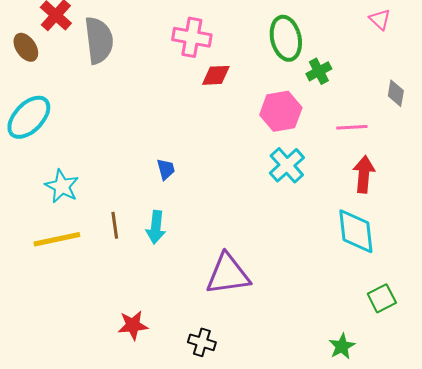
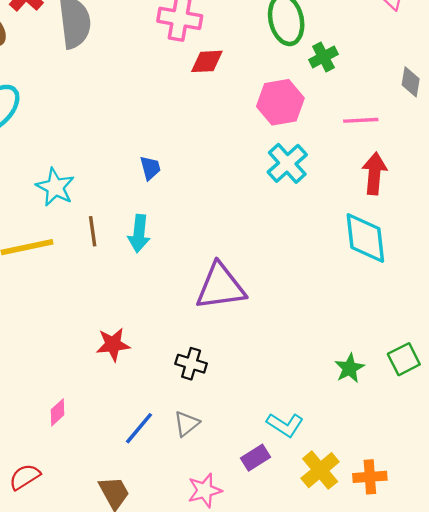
cyan star: (62, 186) -> (55, 187), moved
green square: (382, 298) -> (404, 359), moved

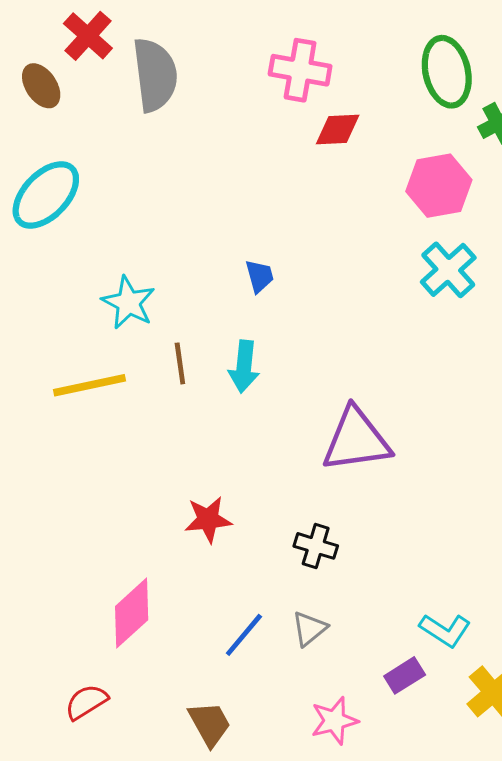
pink diamond: (57, 412) -> (132, 613), size x1.8

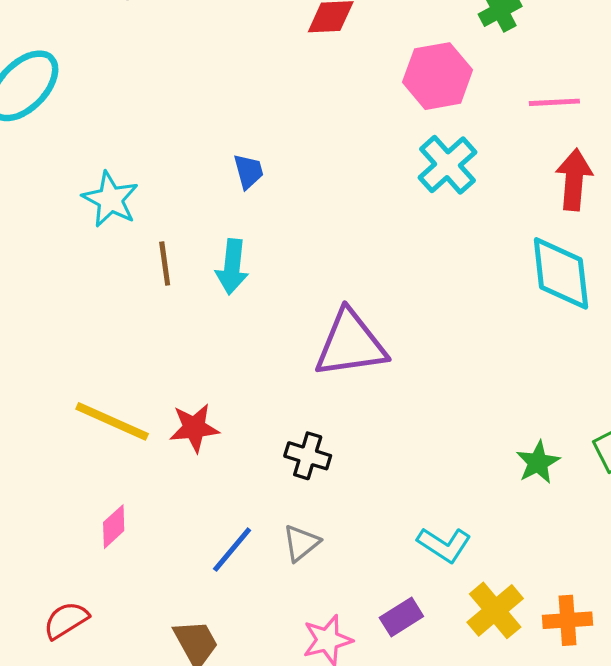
yellow line: (90, 385) -> (112, 421), moved, turned 36
pink diamond: (132, 613) -> (114, 527), size x0.6
purple rectangle: (405, 675) -> (401, 617), moved

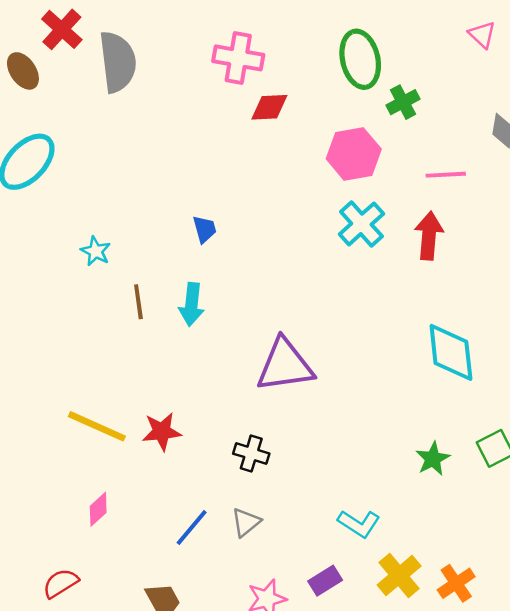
red arrow: (574, 180) -> (429, 236), moved
cyan star: (110, 199) -> (96, 251), size x0.7
cyan diamond: (561, 273) -> (451, 352), moved
orange cross: (568, 620) -> (456, 583), turned -30

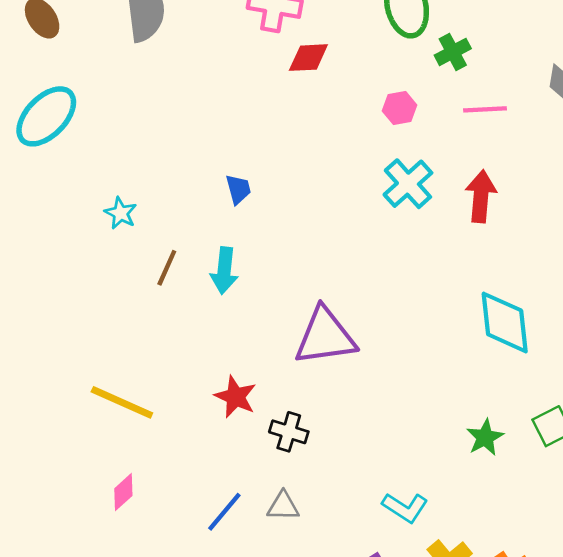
pink hexagon: (354, 154) -> (400, 108), size x0.6
pink line: (446, 175) -> (485, 109), moved
brown line: (138, 302) -> (167, 268), turned 32
red star: (162, 432) -> (236, 397), moved, turned 30
gray triangle: (246, 522) -> (283, 506), turned 40

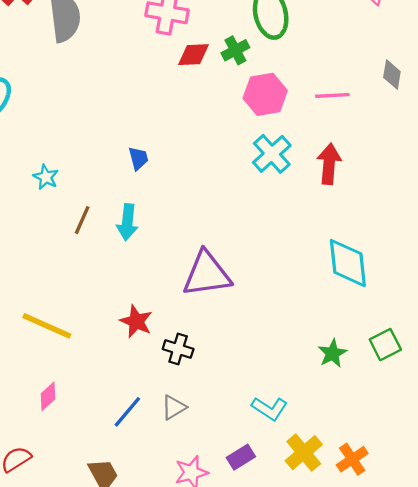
green cross: (453, 52) -> (235, 50), moved
pink hexagon: (400, 108) -> (265, 94), size x1.6
gray triangle: (283, 506) -> (174, 407), turned -32

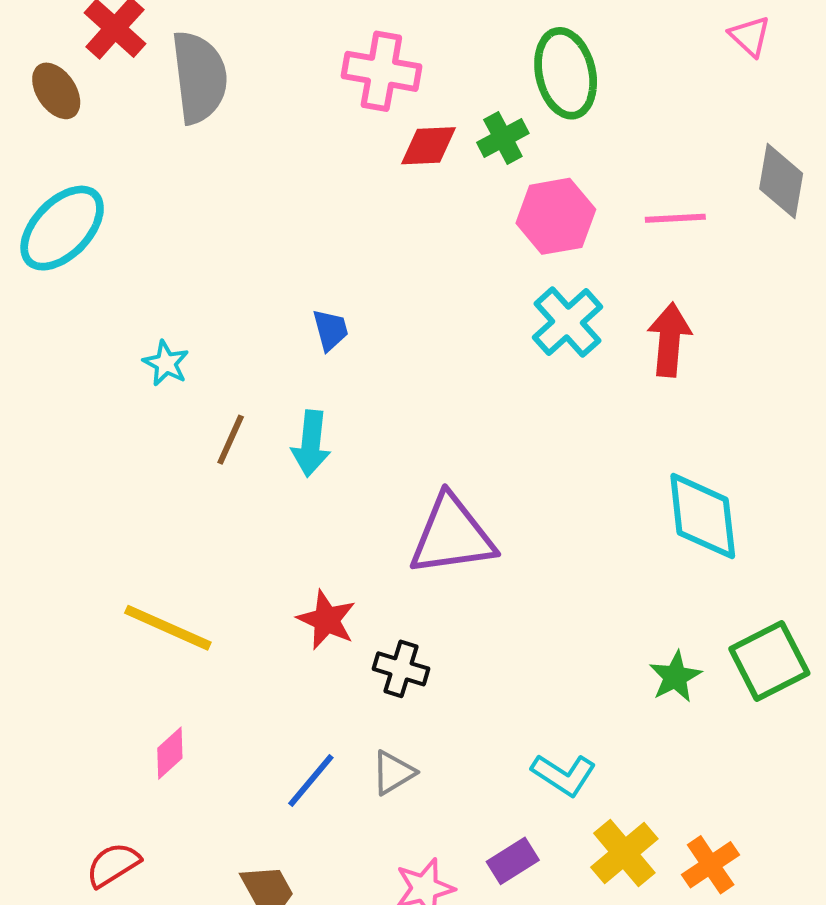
gray diamond: (392, 75) -> (781, 181), size x1.4
green square: (385, 345) -> (769, 661), size x1.4

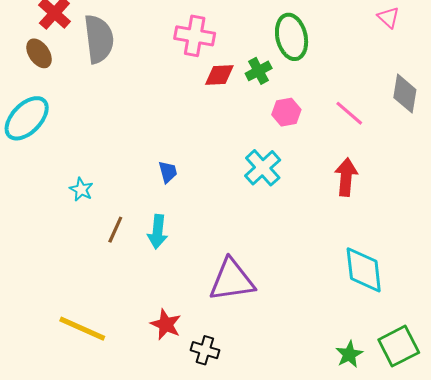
brown ellipse: (56, 91) -> (39, 53), moved
pink hexagon: (556, 216) -> (286, 112), size x0.7
pink line: (675, 218) -> (349, 113), turned 44
cyan cross: (568, 322) -> (263, 168), moved

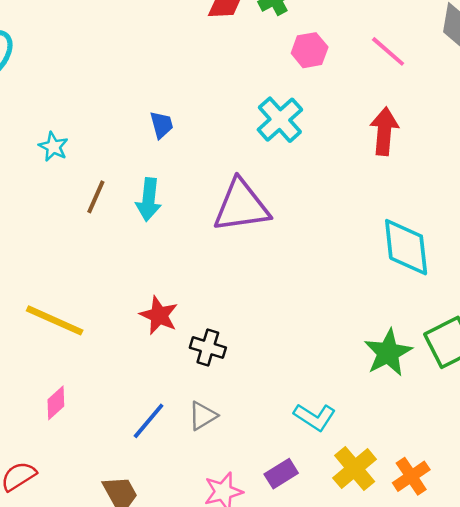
purple triangle: (232, 280) -> (241, 206), moved
green star: (349, 354) -> (388, 353), size x1.4

